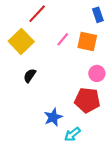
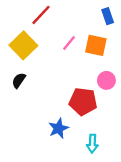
black semicircle: (30, 76) -> (19, 80), moved
red pentagon: (87, 100) -> (83, 101), moved
cyan arrow: (72, 134) -> (92, 144), moved, turned -49

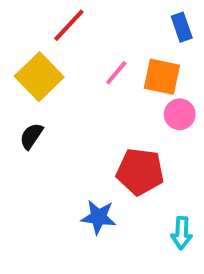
pink circle: (106, 80) -> (180, 114), moved
blue star: (58, 128) -> (99, 217), turned 30
cyan arrow: (92, 144) -> (182, 233), moved

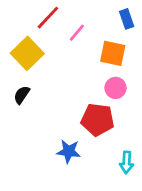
pink line: (116, 73) -> (77, 33), moved
pink circle: (180, 114) -> (115, 88), moved

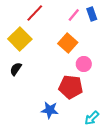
pink line: (77, 33) -> (74, 15), moved
orange square: (113, 53) -> (68, 43), moved, turned 30
cyan arrow: (127, 162) -> (92, 118), turned 42

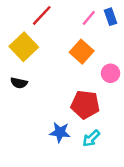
pink circle: (84, 64) -> (111, 73), moved
black semicircle: (16, 69) -> (19, 83), turned -112
cyan arrow: (92, 118) -> (91, 138), moved

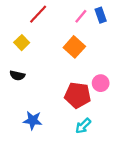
yellow square: (24, 47) -> (22, 43), size x0.6
pink circle: (111, 73) -> (101, 83), moved
blue star: (60, 132) -> (33, 120), moved

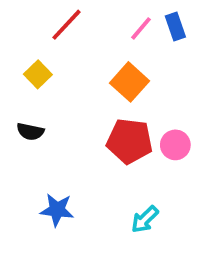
red pentagon: (78, 95) -> (130, 141), moved

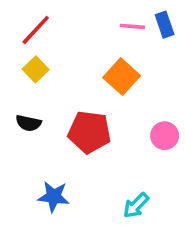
red line: (67, 25) -> (36, 30), moved
pink line: (141, 28) -> (132, 26), turned 55
red pentagon: (130, 141) -> (89, 132), moved

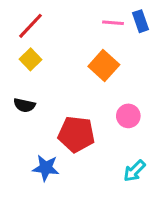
red pentagon: (89, 132) -> (76, 134), moved
pink circle: (165, 136) -> (128, 116), moved
cyan arrow: (136, 205) -> (134, 171), moved

